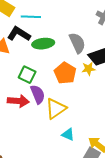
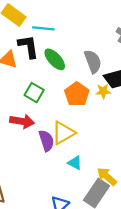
black L-shape: (19, 34) -> (28, 47), turned 45
green ellipse: (43, 44) -> (55, 59), turned 50
purple semicircle: (38, 94) -> (46, 141), moved

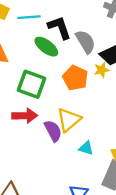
black L-shape: (28, 47) -> (59, 28), moved
green square: (34, 93) -> (32, 84), size x1.4

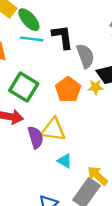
cyan line: (29, 17) -> (32, 39), moved
green ellipse: (46, 47) -> (29, 20), moved
yellow triangle: (69, 120) -> (53, 130), turned 36

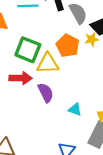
yellow triangle: (53, 130) -> (48, 63), moved

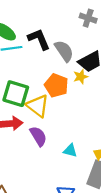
yellow triangle: (48, 63) -> (38, 106), turned 45

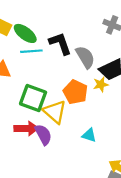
purple semicircle: (38, 136) -> (43, 135), moved
cyan triangle: (70, 151) -> (89, 135), moved

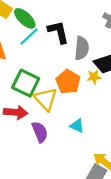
cyan line: (31, 51) -> (29, 37), turned -45
gray semicircle: (85, 57) -> (82, 48), turned 30
purple semicircle: (43, 135) -> (40, 132), moved

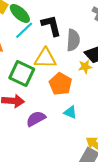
orange pentagon: (68, 82) -> (60, 84), moved
yellow triangle: (46, 99) -> (45, 58), moved, turned -45
purple semicircle: (40, 132) -> (36, 119), turned -96

